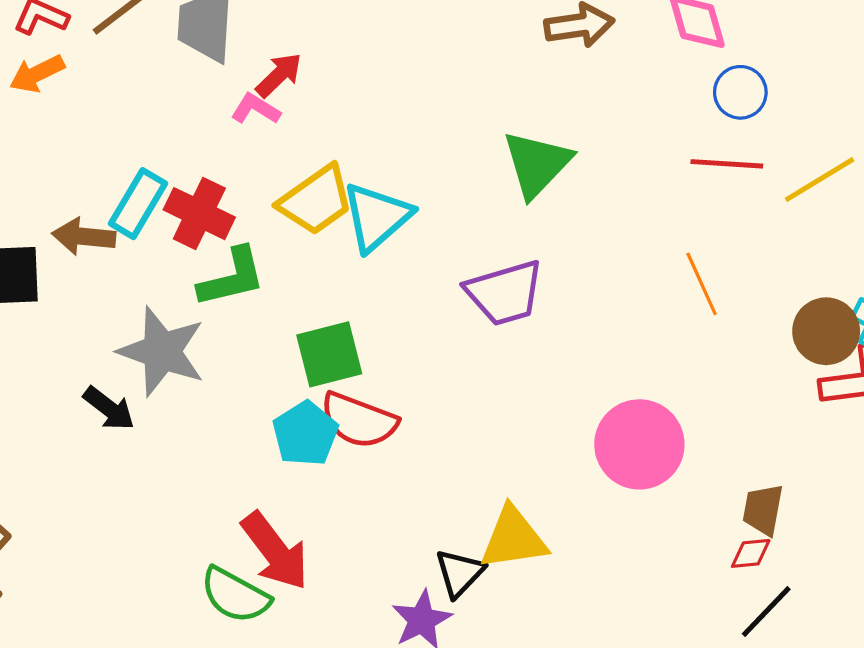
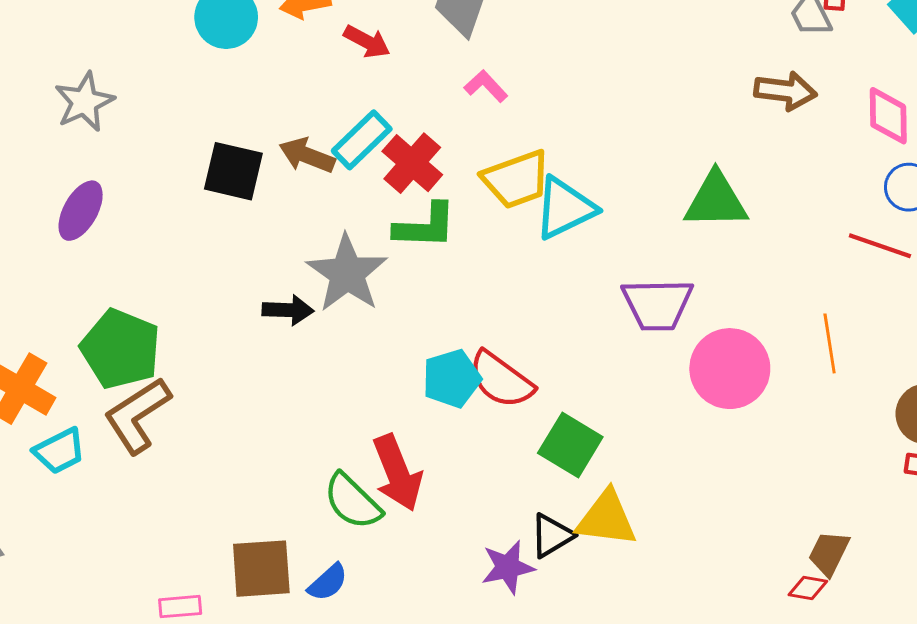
red arrow: (279, 75) -> (367, 42), moved, turned 57
green triangle: (537, 164) -> (716, 200), turned 30
green square: (329, 354) -> (570, 445), moved, turned 30
black arrow: (109, 408) -> (288, 310), turned -51
pink circle: (639, 444) -> (730, 369), moved

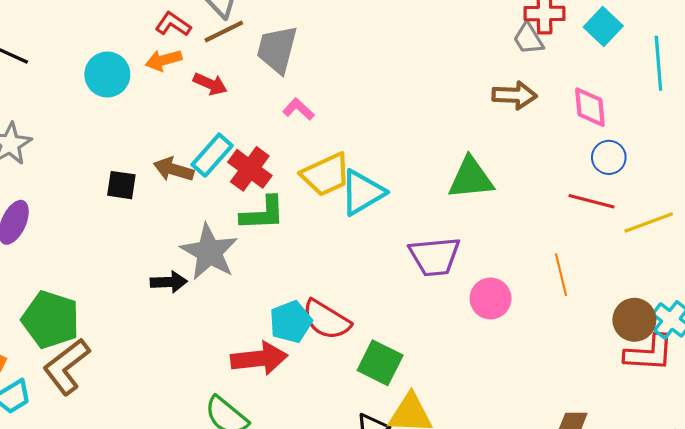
black square: (233, 171) -> (121, 185), size x0.7
pink circle: (730, 369) -> (491, 298), size x0.7
red arrow: (397, 473) -> (259, 358), moved, turned -70

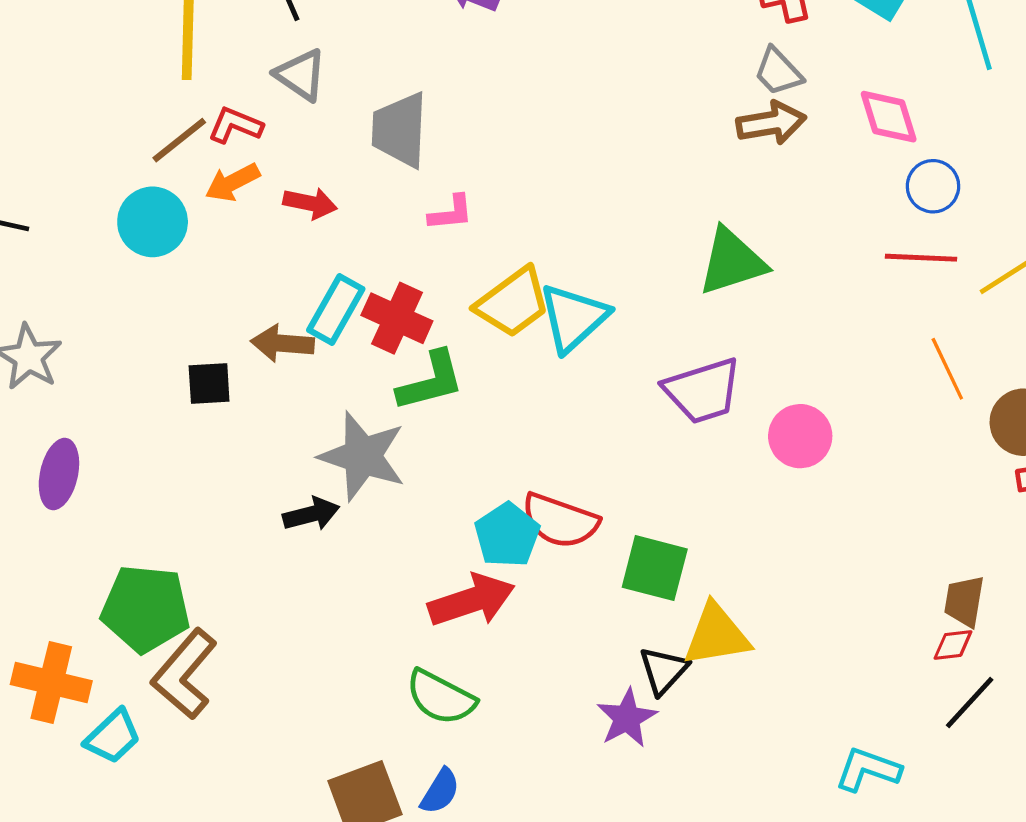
brown line: (224, 31) -> (179, 140), moved
gray trapezoid: (528, 39) -> (778, 72), moved
pink L-shape: (298, 109) -> (451, 213), turned 144
orange line: (561, 275) -> (947, 369), moved

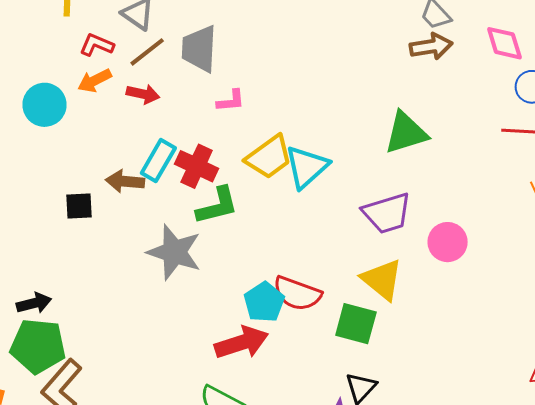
brown line: (179, 140) -> (147, 52), moved
black arrow: (311, 514) -> (34, 303), moved
yellow triangle: (717, 635) -> (382, 279), moved, turned 48

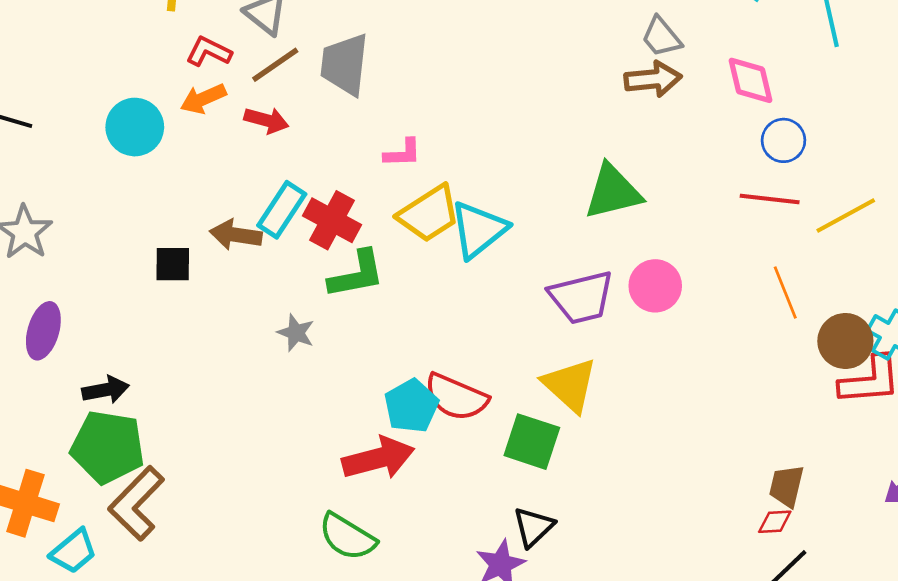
pink L-shape: (231, 101) -> (403, 153), moved
pink circle: (448, 242) -> (655, 286), moved
gray star: (174, 252) -> (296, 333), size x0.5

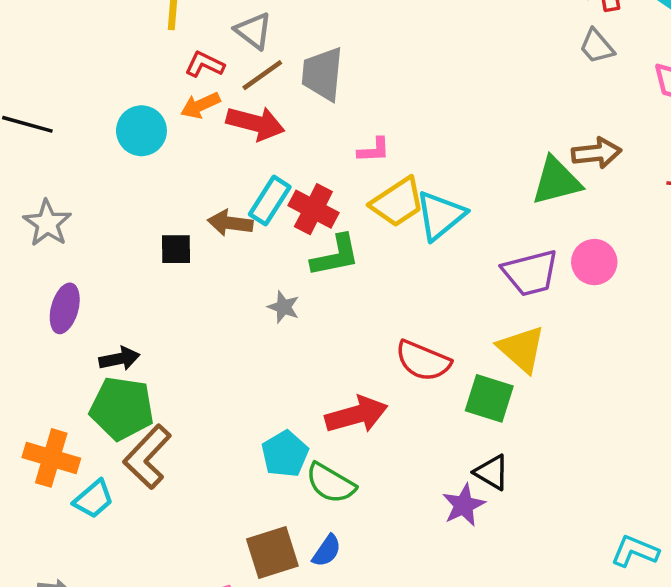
brown arrow: (653, 79) -> (596, 153), moved
red arrow: (266, 120) -> (255, 123), size x1.5
cyan pentagon: (411, 406) -> (285, 454), moved
black triangle: (534, 527) -> (492, 472), turned -45

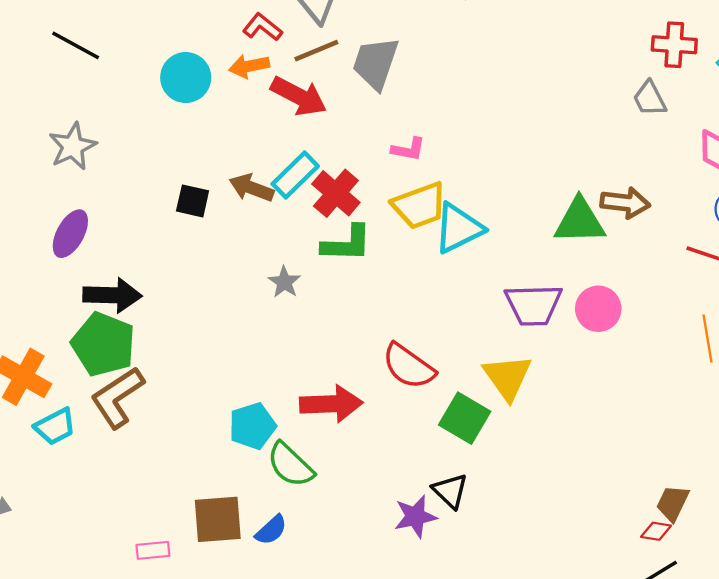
black arrow: (119, 359) -> (112, 295), size x1.4

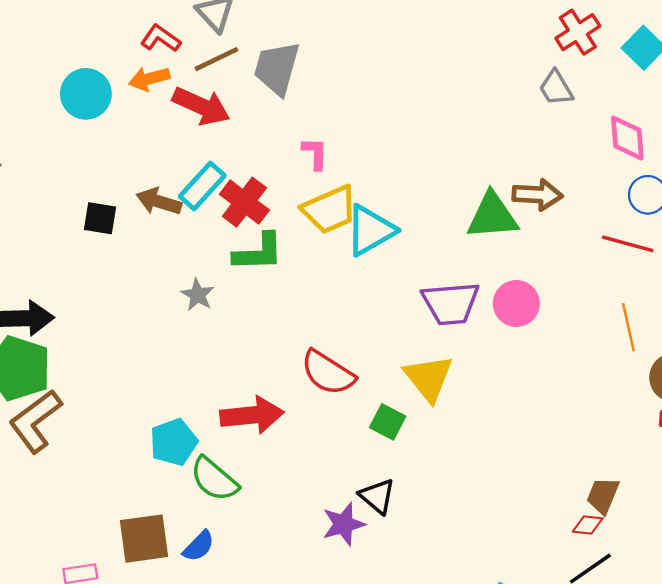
red cross: (674, 45) -> (578, 32), turned -33
pink L-shape: (408, 149) -> (315, 153), turned -96
green square: (465, 418) -> (388, 422), size x0.7

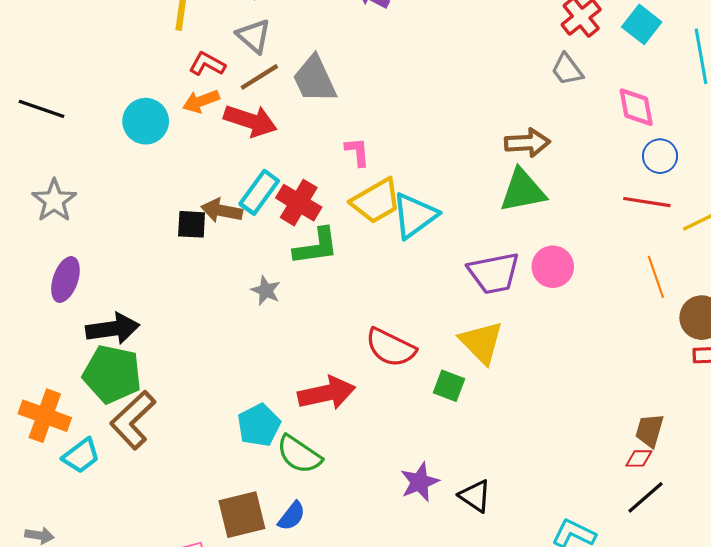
gray trapezoid: (277, 68) -> (315, 79), turned -34
brown arrow: (537, 195) -> (527, 143), moved
black square: (100, 218) -> (192, 224), moved
black triangle: (377, 496) -> (475, 496), moved

